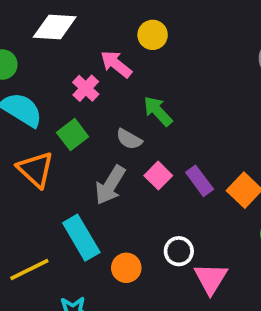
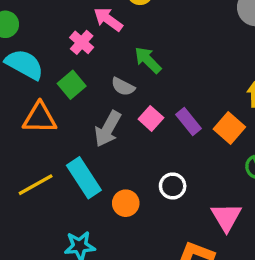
orange triangle: (36, 170) -> (40, 118), turned -39
yellow line: (29, 270) -> (36, 185), moved
pink triangle: (211, 278) -> (226, 217), moved

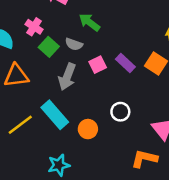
pink cross: (82, 42) -> (34, 27), moved
green square: (72, 85) -> (49, 47), moved
pink square: (151, 118) -> (98, 65), turned 30

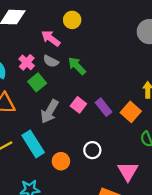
gray semicircle: (74, 44) -> (51, 61), moved
pink square: (98, 65) -> (78, 105), turned -35

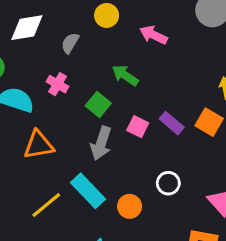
pink arrow: (51, 38) -> (153, 35), moved
gray semicircle: (51, 61) -> (70, 43), moved, turned 105
green square: (37, 82) -> (98, 105), moved

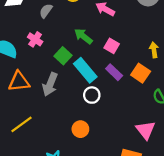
pink square: (138, 127) -> (112, 46), moved
gray arrow: (101, 143) -> (50, 84), moved
white circle: (168, 183) -> (92, 95), moved
cyan rectangle: (88, 191) -> (85, 70), moved

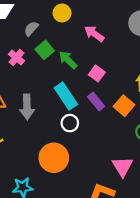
green square: (63, 56) -> (45, 50), moved
gray arrow: (50, 84) -> (27, 107), turned -30
orange circle: (80, 129) -> (54, 158), size x1.6

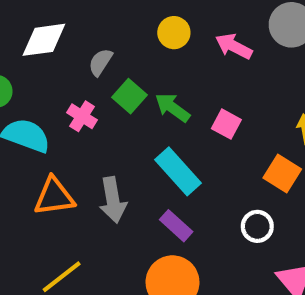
yellow circle: (62, 13) -> (174, 33), moved
pink arrow: (94, 34) -> (234, 46), moved
purple rectangle: (96, 101) -> (176, 226), moved
white circle: (70, 123) -> (257, 226), moved

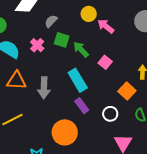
pink arrow: (234, 46) -> (106, 26), moved
green square: (130, 96) -> (62, 40), turned -35
purple rectangle: (176, 226) -> (82, 106), moved

